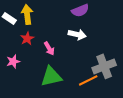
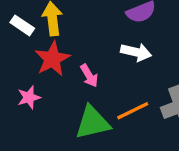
red star: (27, 38) -> (52, 59), size x1.5
orange line: (88, 80) -> (133, 111), moved

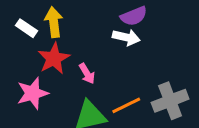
white arrow: (136, 52) -> (126, 37), moved
pink star: (29, 97) -> (33, 93), size x1.5

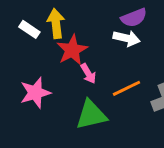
red star: (54, 58) -> (72, 50), moved
orange line: (126, 105) -> (127, 88), moved

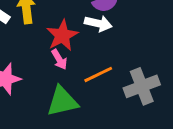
red star: (72, 50) -> (62, 35), moved

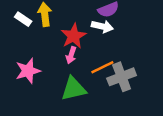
pink arrow: (59, 59) -> (71, 55), turned 49
gray cross: (142, 86) -> (122, 77), moved

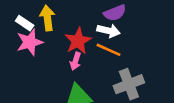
orange line: (102, 67) -> (109, 50), moved, turned 50
pink star: (28, 71) -> (30, 42), moved

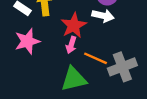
pink star: (30, 42) -> (27, 41), moved
orange line: (109, 50) -> (96, 58), moved

